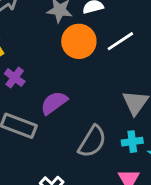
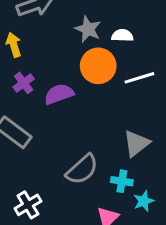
purple semicircle: (54, 103) -> (59, 94), moved

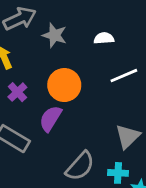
gray star: (88, 29) -> (55, 35), moved
orange circle: (98, 66) -> (64, 85), moved
purple semicircle: (59, 94) -> (50, 119), moved, turned -32

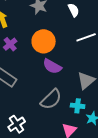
white semicircle: (104, 38) -> (74, 10), turned 64
purple semicircle: (50, 119) -> (52, 66), moved, turned -96

